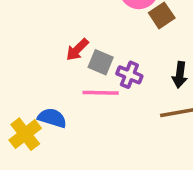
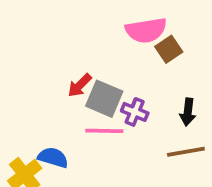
gray square: (101, 62) -> (104, 99), size x1.4

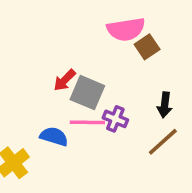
purple cross: (135, 112) -> (115, 119), moved
brown line: (186, 152) -> (163, 142), turned -32
blue semicircle: (53, 157) -> (54, 136), moved

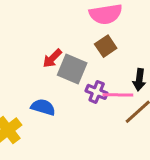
brown square: (147, 47) -> (106, 46), moved
pink line: (87, 122) -> (118, 95), moved

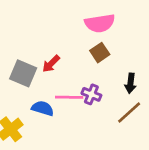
gray square: (72, 69) -> (23, 73), moved
pink line: (118, 95) -> (69, 97), moved

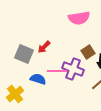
brown square: (100, 53) -> (88, 52), moved
purple cross: (91, 94) -> (73, 69), size x1.5

